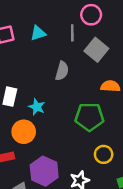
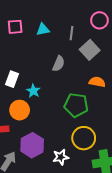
pink circle: (91, 15) -> (99, 20), moved
yellow circle: (104, 154) -> (84, 138), size x1.5

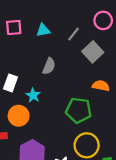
gray line: (72, 33) -> (74, 34), turned 32
gray semicircle: (59, 64) -> (49, 66), moved

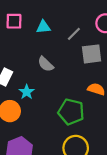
gray square: (93, 52) -> (92, 54), turned 30
gray semicircle: (49, 66) -> (46, 64), turned 105

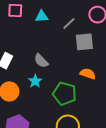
gray semicircle: (46, 64) -> (41, 61), moved
cyan star: (27, 92) -> (35, 81), moved

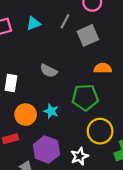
cyan star: (35, 81) -> (51, 111), moved

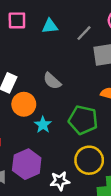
orange circle: (26, 115) -> (24, 104), moved

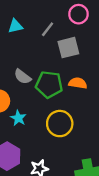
green pentagon: (83, 120) -> (49, 85), moved
yellow circle: (89, 160) -> (60, 124), moved

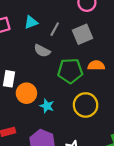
gray line: (48, 29) -> (55, 29), moved
gray semicircle: (23, 77) -> (42, 51), moved

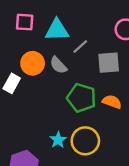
cyan triangle: (31, 22) -> (57, 30), size x1.5
orange circle: (26, 93) -> (33, 63), moved
cyan star: (47, 106) -> (58, 140), moved

